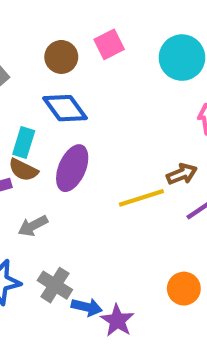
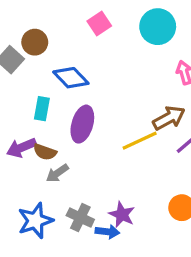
brown circle: (61, 57) -> (35, 42), moved
brown semicircle: (23, 170) -> (45, 152), moved
brown arrow: (182, 174) -> (169, 118), size x1.4
purple star: (117, 321) -> (122, 215), moved

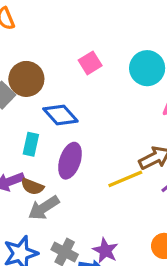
brown circle: (35, 42) -> (26, 79), size x1.4
gray arrow: (57, 173) -> (44, 208), size x1.4

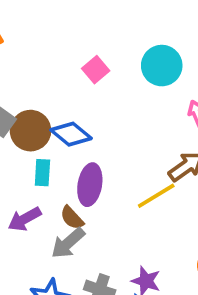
brown circle: (26, 79) -> (30, 131), moved
brown semicircle: (32, 187) -> (72, 218), moved, turned 35

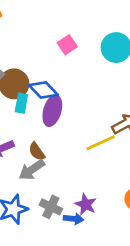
cyan rectangle: (42, 173) -> (21, 103), moved
purple ellipse: (90, 185) -> (52, 111), moved

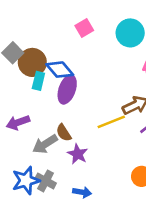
brown semicircle: (37, 152) -> (64, 133), moved
purple star: (86, 205) -> (78, 154), moved
gray cross: (51, 207) -> (46, 181), moved

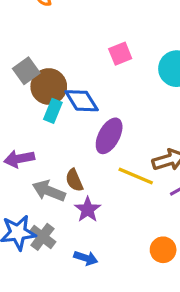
purple ellipse: (67, 89) -> (109, 136), moved
yellow line: (111, 122) -> (136, 176), turned 36
gray arrow: (45, 144) -> (49, 191), turned 45

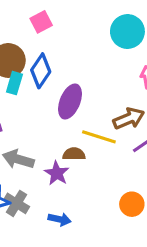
pink square: (120, 54) -> (41, 22), moved
blue diamond: (82, 101) -> (41, 71), turned 72
brown semicircle: (74, 180) -> (74, 154), moved, turned 120

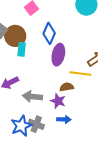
blue diamond: (41, 71) -> (49, 33), moved
blue arrow: (60, 219) -> (64, 119), moved

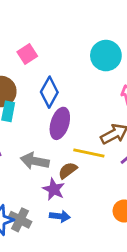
brown semicircle: (67, 87) -> (68, 170), turned -32
gray arrow: (32, 96) -> (35, 161), moved

